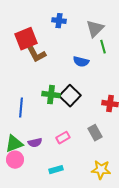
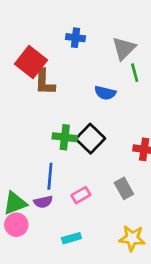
red square: (26, 39) -> (31, 62), turned -30
brown L-shape: (36, 54) -> (45, 82), turned 30
blue line: (21, 108) -> (50, 176), moved

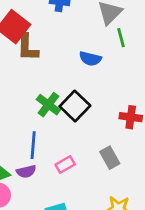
green cross: (65, 137) -> (48, 105), turned 30

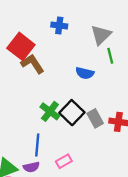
brown L-shape: (28, 47) -> (33, 64), turned 145
gray rectangle: (110, 158) -> (95, 118), moved

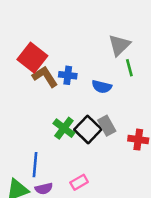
blue cross: (59, 26) -> (68, 75), moved
gray rectangle: (95, 118) -> (107, 126), moved
blue line: (37, 145) -> (35, 165), moved

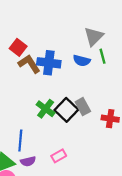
red square: (32, 58) -> (18, 47), size x0.7
blue cross: (68, 75) -> (49, 63), size x1.5
blue semicircle: (102, 87) -> (82, 61), moved

